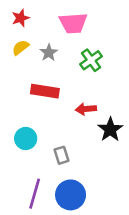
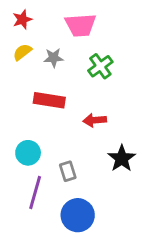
gray star: (49, 53) -> (54, 58), turned 30
black star: (110, 130) -> (122, 158), moved
purple line: (35, 194) -> (35, 193), moved

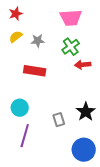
pink trapezoid: (81, 25) -> (71, 18), moved
red arrow: (95, 120) -> (83, 65), moved
gray rectangle: (68, 171) -> (59, 120), moved
blue circle: (78, 215) -> (84, 150), moved

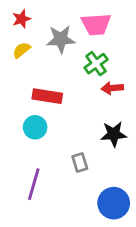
gray star: (38, 41) -> (61, 39), moved, size x1.5
cyan circle: (20, 108) -> (35, 127), moved
black star: (86, 112) -> (114, 134), moved, turned 30

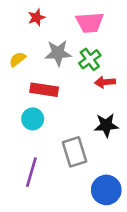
red star: (22, 19) -> (36, 17), moved
gray star: (61, 39) -> (58, 53), moved
yellow semicircle: (22, 50) -> (17, 59), moved
gray rectangle: (80, 163) -> (75, 152), size x1.6

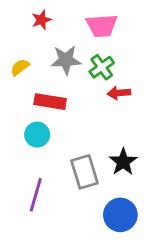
black star: (106, 125) -> (123, 162), moved, turned -30

